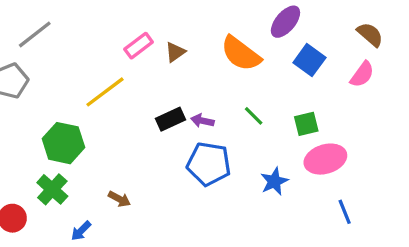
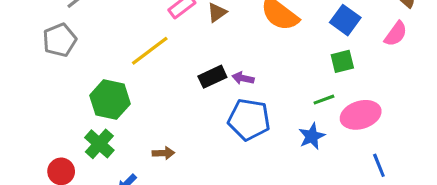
green line: (254, 116) -> (324, 100), moved, turned -65
green square: (306, 124) -> (342, 61), moved
brown arrow: (119, 199) -> (164, 153), turned -30

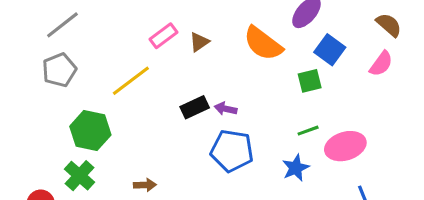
gray pentagon: (60, 40) -> (59, 70), moved
green square: (342, 61) -> (310, 81), moved

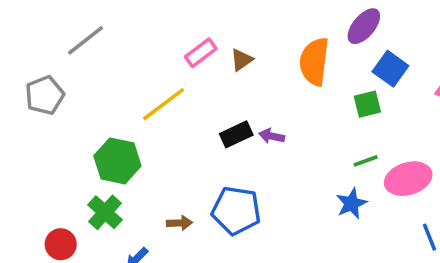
orange semicircle: (263, 43) -> (314, 62), turned 60
gray pentagon: (59, 70) -> (45, 95), moved
blue pentagon: (232, 151) -> (236, 211), moved

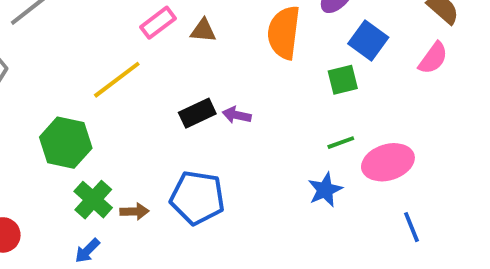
brown triangle: (242, 60) -> (203, 31), turned 40
green cross: (105, 212) -> (93, 200), moved

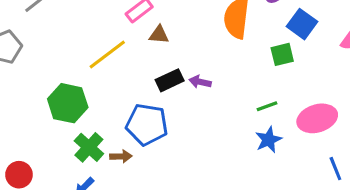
brown triangle: (203, 31) -> (159, 35), moved
green line: (341, 143) -> (267, 106), moved
blue pentagon: (197, 198) -> (147, 124), moved

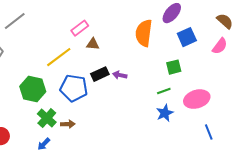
blue square: (302, 24) -> (187, 37), turned 30
green square: (282, 54) -> (174, 67), moved
blue pentagon: (147, 124) -> (74, 88), moved

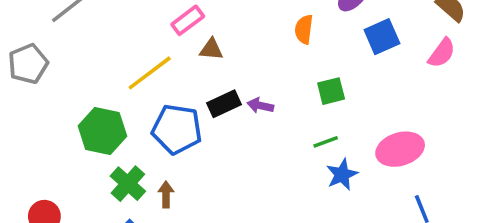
orange semicircle: (144, 33) -> (304, 29), size x0.6
green square: (174, 67) -> (331, 91), moved
green line: (164, 91) -> (326, 142), moved
brown arrow: (68, 124) -> (166, 194), turned -88

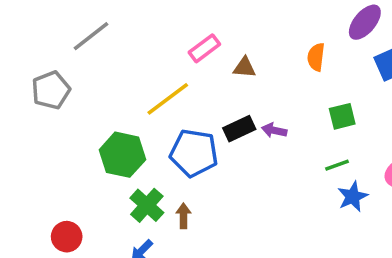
brown triangle: (211, 49) -> (245, 67), moved

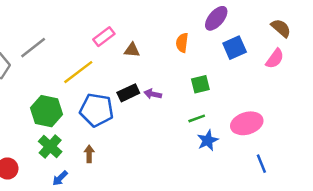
gray line: (91, 36) -> (33, 48), moved
green cross: (147, 205) -> (50, 147), moved

